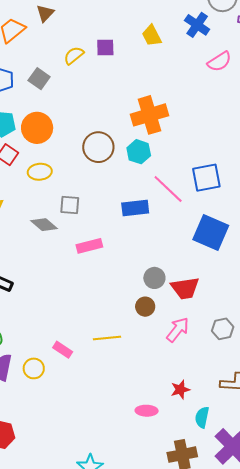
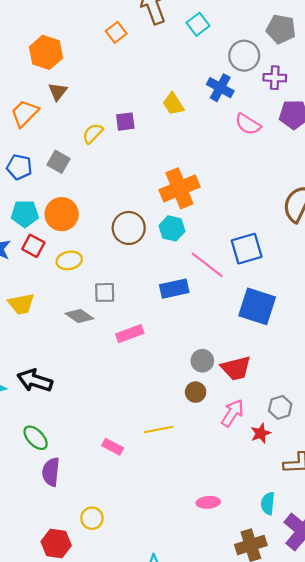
pink semicircle: (219, 62) -> (248, 124), turned 70
yellow circle: (34, 368) -> (92, 518), moved
red star: (180, 390) -> (261, 433), moved

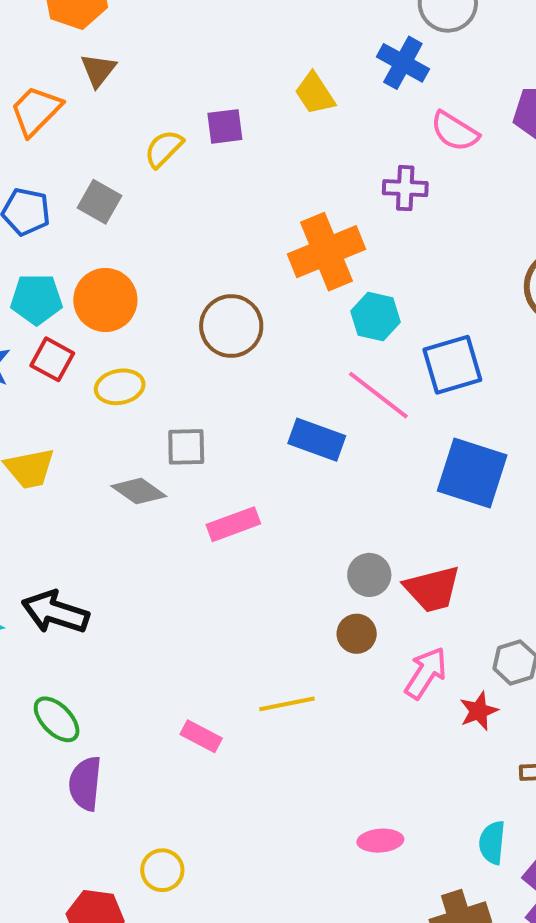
purple cross: (275, 78) -> (405, 188), moved
cyan hexagon: (172, 228) -> (376, 317), moved
blue rectangle: (174, 289) -> (317, 440), turned 32

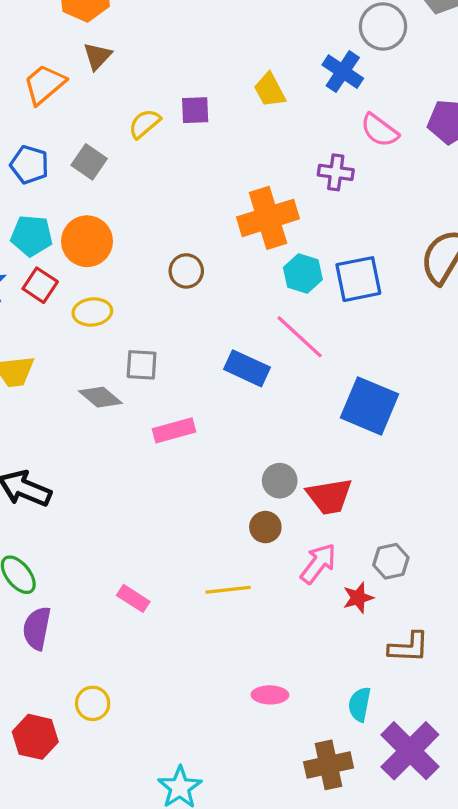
brown circle: (231, 326) -> (186, 271), size x0.7
blue square: (452, 365) -> (358, 279), moved
yellow line: (287, 704) -> (228, 590), moved

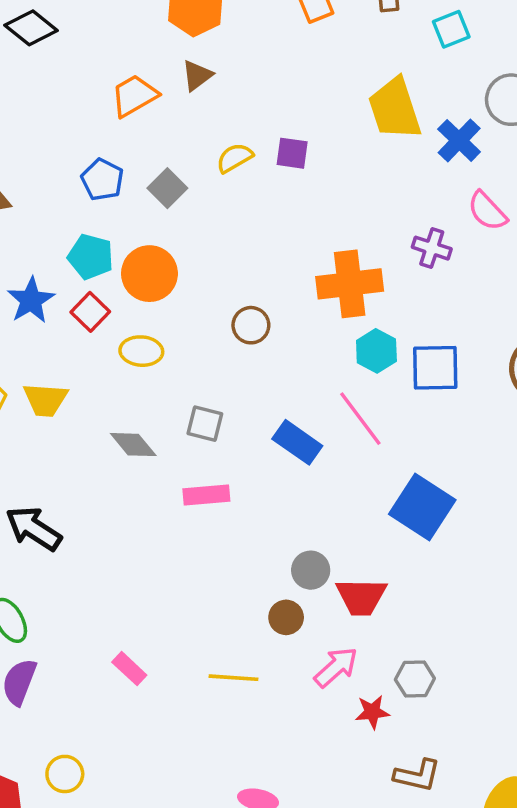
yellow trapezoid: (270, 90) -> (395, 109), moved, size x1.6
gray square: (142, 365) -> (205, 424), moved

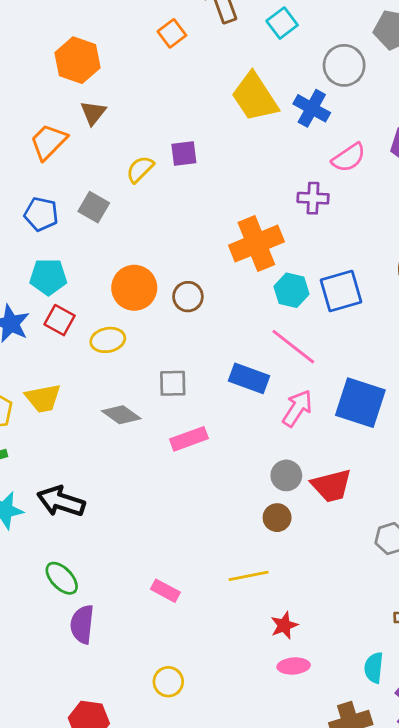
pink semicircle: (487, 211) -> (349, 158), turned -66
orange circle: (149, 274) -> (134, 288), moved
pink arrow: (336, 667) -> (297, 408), moved
red star: (372, 712) -> (284, 625), moved
yellow circle: (65, 774) -> (168, 682), moved

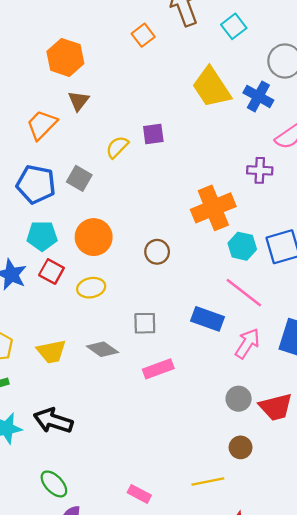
blue pentagon: (41, 214) -> (36, 184), size x1.4
orange circle: (134, 288) -> (94, 237), moved
yellow trapezoid: (43, 398) -> (51, 352), moved
brown circle: (277, 518) -> (241, 447), moved

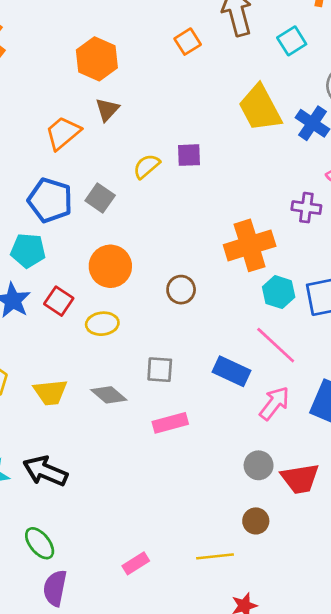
cyan pentagon: (42, 236) -> (28, 251), moved
pink rectangle: (139, 494) -> (136, 563), turned -65

